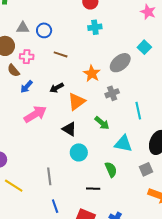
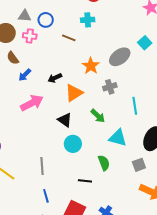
cyan cross: (95, 27) -> (88, 20), moved
brown line: (61, 54) -> (69, 38), moved
pink cross: (27, 57) -> (30, 36), moved

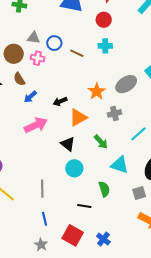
cyan cross: (88, 20) -> (105, 46), moved
brown line: (69, 38) -> (77, 53), moved
cyan line: (135, 106) -> (138, 134), turned 54

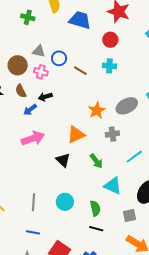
black arrow: (60, 101) -> (45, 97), moved
cyan circle: (74, 168) -> (65, 202), moved
black line: (84, 206) -> (96, 229), moved
blue line: (44, 219) -> (33, 232), turned -72

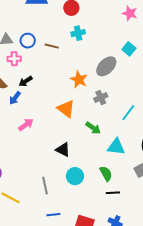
orange triangle: (76, 135) -> (66, 109), turned -42
pink arrow: (33, 138) -> (26, 125), size x0.7
black triangle: (63, 160) -> (63, 150), moved

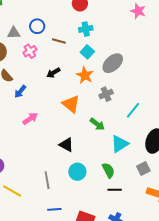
blue circle: (28, 41) -> (37, 26), moved
cyan square: (129, 49) -> (87, 52), moved
pink cross: (14, 59) -> (30, 51), moved, turned -32
black arrow: (26, 81) -> (53, 73), moved
cyan triangle: (116, 147) -> (120, 144), turned -42

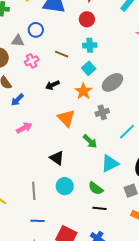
blue circle: (37, 26) -> (36, 30), moved
green semicircle: (108, 170) -> (96, 188), turned 147

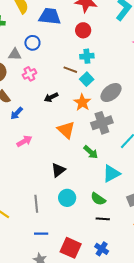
brown line: (62, 54) -> (70, 70), moved
gray cross: (102, 112) -> (102, 123), size x1.5
black triangle: (57, 158) -> (58, 170), turned 49

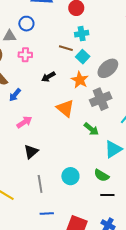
pink cross: (29, 74) -> (25, 55), turned 32
black triangle: (58, 170) -> (31, 152), moved

